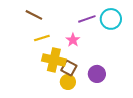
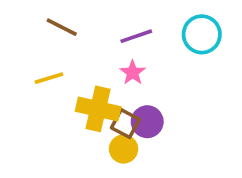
purple line: (87, 19) -> (136, 36), moved
yellow line: (42, 38) -> (49, 78), moved
purple circle: (97, 74) -> (147, 122), moved

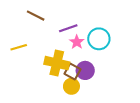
cyan circle: (202, 34) -> (99, 39), moved
purple line: (136, 36) -> (68, 28), moved
yellow line: (49, 78) -> (19, 47), moved

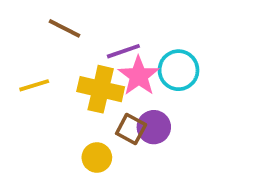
pink star: (77, 42) -> (139, 76), size x1.5
yellow cross: (57, 63) -> (101, 89), moved
yellow circle: (71, 86) -> (97, 158), moved

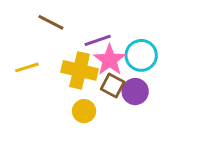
purple circle: (154, 127) -> (135, 92), moved
brown square: (131, 129) -> (113, 85), moved
yellow circle: (97, 158) -> (84, 111), moved

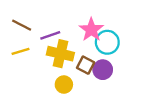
brown line: (51, 22) -> (22, 25), moved
purple line: (98, 40) -> (50, 35), moved
pink star: (110, 60) -> (91, 30), moved

